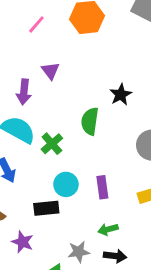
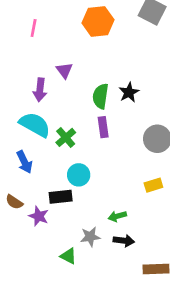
pink line: (36, 24) -> (34, 28), moved, turned -30
green semicircle: (90, 121) -> (101, 96), moved
purple rectangle: (102, 187) -> (103, 127), moved
purple star: (22, 242) -> (39, 216), moved

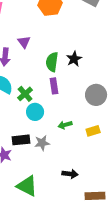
cyan circle: (79, 175) -> (35, 112), moved
green arrow: (117, 216) -> (65, 125), moved
gray star: (90, 237) -> (42, 143), moved
green triangle: (68, 256) -> (27, 186), size x1.6

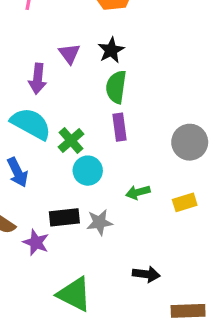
black star: (74, 59) -> (111, 50), moved

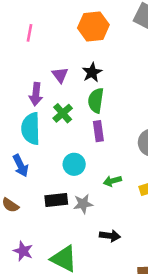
cyan semicircle: (31, 124) -> (31, 129), turned -120
green cross: (71, 140) -> (63, 113), moved
purple star: (36, 242) -> (23, 251), moved
black arrow: (146, 274) -> (110, 236), moved

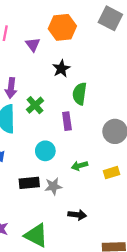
purple triangle: (60, 75) -> (33, 45), moved
green semicircle: (96, 100) -> (80, 94), moved

